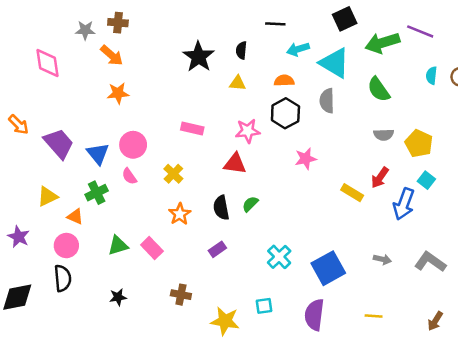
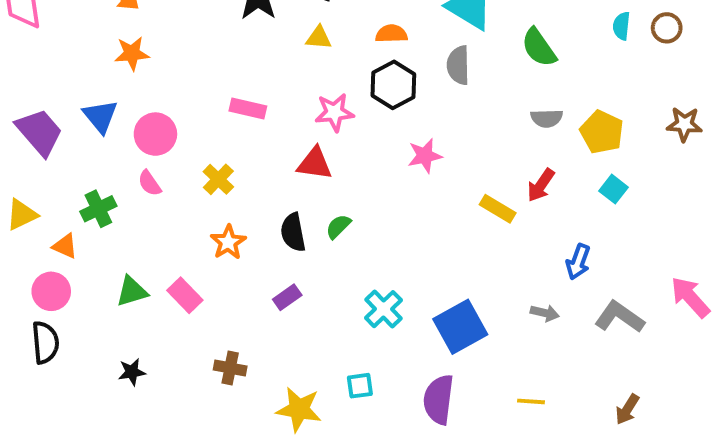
blue triangle: (98, 154) -> (100, 116), moved
blue arrow: (404, 204) -> (578, 262), moved, size x0.7

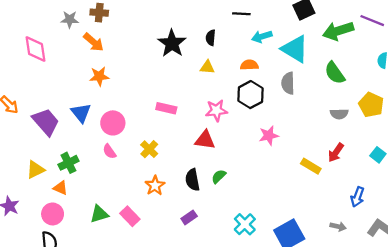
yellow pentagon: (602, 132) -> (371, 105), moved
green cross: (98, 209) -> (68, 163), moved

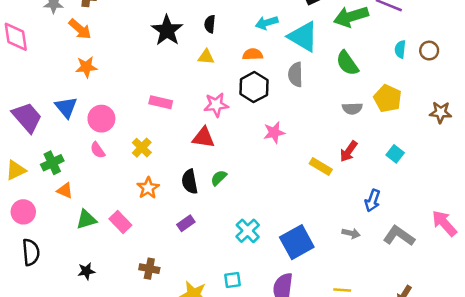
orange triangle: (61, 188) -> (65, 190), moved
pink circle: (53, 214) -> (23, 212), moved

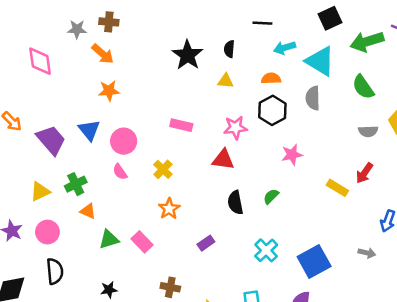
green semicircle: (219, 178) -> (271, 196), moved
black semicircle: (190, 182) -> (235, 203), moved

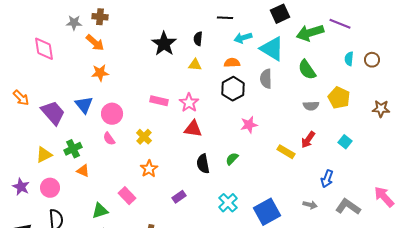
pink star: (235, 128) -> (189, 103), moved, turned -30
green triangle: (109, 239) -> (100, 211), moved

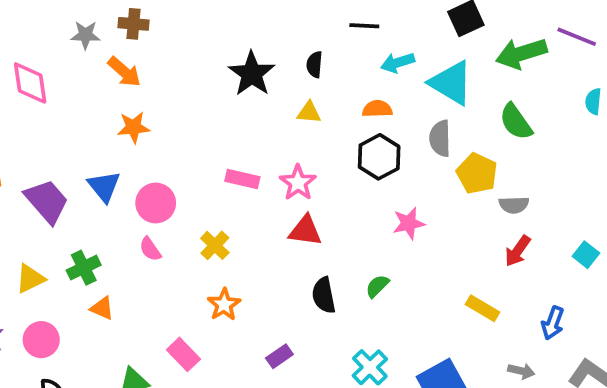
yellow pentagon: (339, 98) -> (477, 173), moved
gray semicircle: (311, 106) -> (514, 205), moved
yellow rectangle: (286, 152) -> (483, 308), moved

